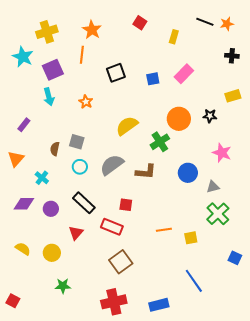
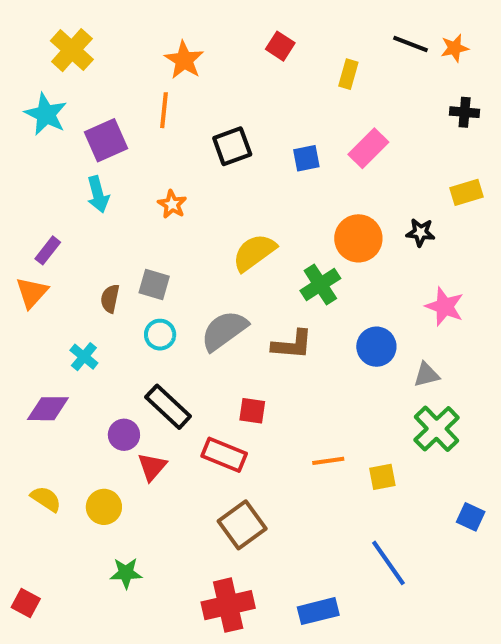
yellow cross: (47, 32) -> (72, 50), moved, turned -30
orange triangle: (16, 159) -> (32, 293), moved
purple circle: (51, 209) -> (124, 435), moved

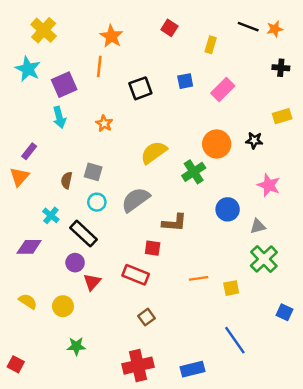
blue square: (306, 158) -> (185, 81), moved
brown L-shape: (292, 345) -> (174, 223), moved
black rectangle: (168, 407) -> (84, 234), moved
brown square: (242, 525) -> (146, 317), size x0.6

